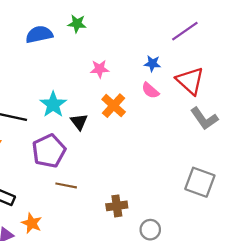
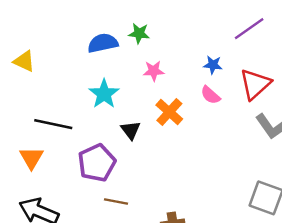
green star: (77, 24) -> (139, 33), moved
blue semicircle: (39, 34) -> (103, 43), moved
red triangle: (190, 81) -> (255, 84), turned 36
cyan star: (53, 105) -> (104, 94), moved

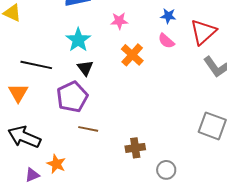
black triangle: (131, 130) -> (85, 68), moved

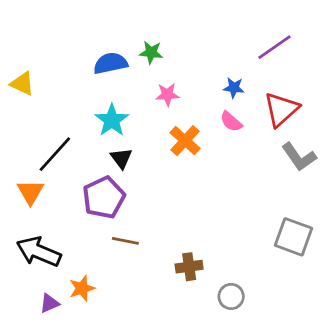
black line: (36, 65) -> (55, 154), turned -60
orange star: (56, 164) -> (82, 288), turned 30

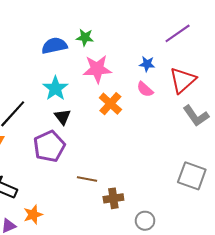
pink star: (167, 94) -> (97, 69), size x1.6
brown line: (125, 241) -> (87, 179), moved

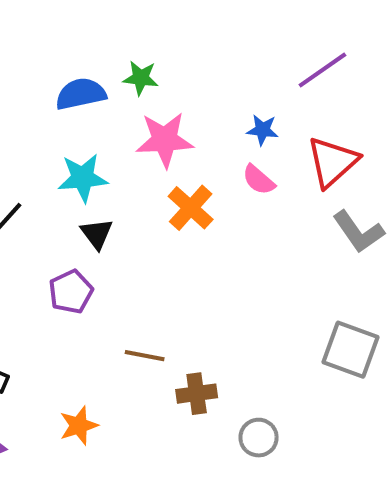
cyan star: (55, 88) -> (83, 178), turned 30
purple pentagon: (49, 146) -> (71, 292), size x0.7
orange star: (33, 215) -> (79, 426), moved

